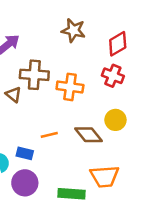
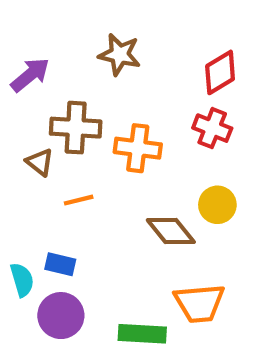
brown star: (73, 30) -> (120, 54), moved
orange line: (49, 135) -> (79, 200), moved

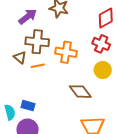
purple arrow: (30, 75) -> (28, 17), moved
orange line: (79, 200) -> (38, 66), moved
yellow circle: (217, 205) -> (103, 70), moved

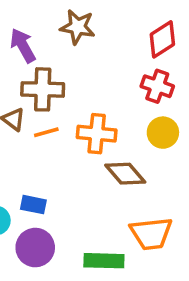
purple arrow: (28, 17) -> (23, 45), turned -78
orange cross: (66, 52) -> (97, 134), moved

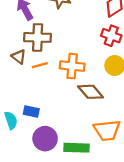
purple circle: (35, 248) -> (45, 139), moved

